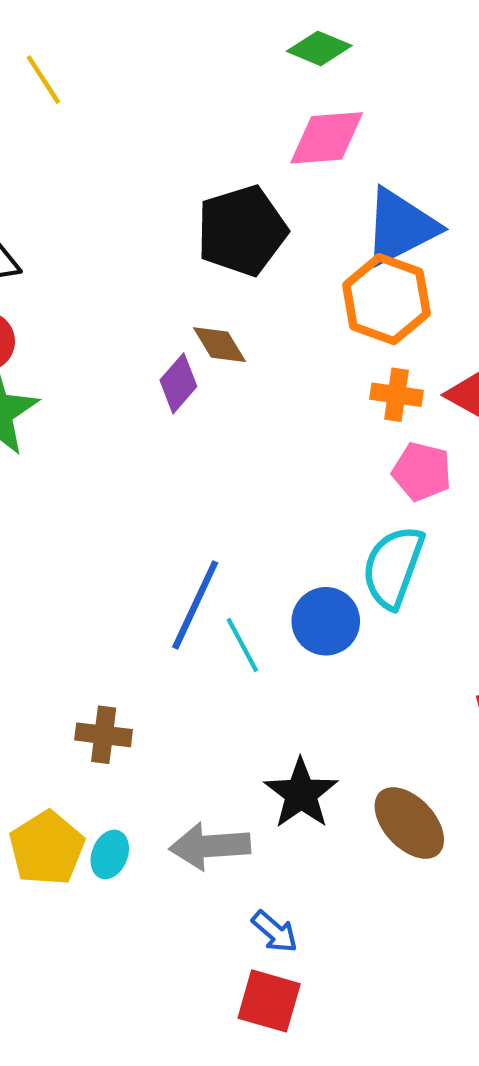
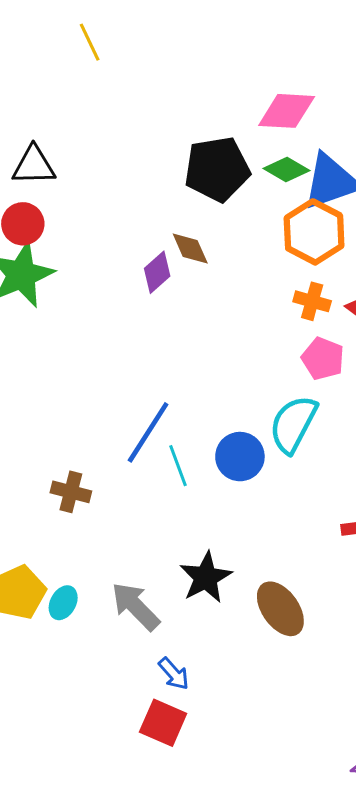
green diamond: (319, 48) -> (286, 169), moved
brown cross: (104, 735) -> (71, 492), moved
gray arrow: (210, 846) -> (136, 606), turned 42

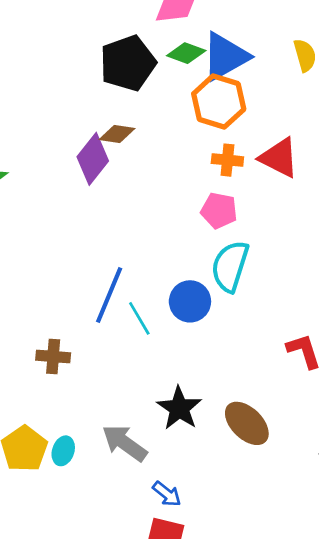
brown diamond: (190, 249) -> (117, 134), turned -48
purple diamond: (157, 272) -> (93, 159), size x1.4
pink pentagon: (323, 359) -> (219, 211), moved

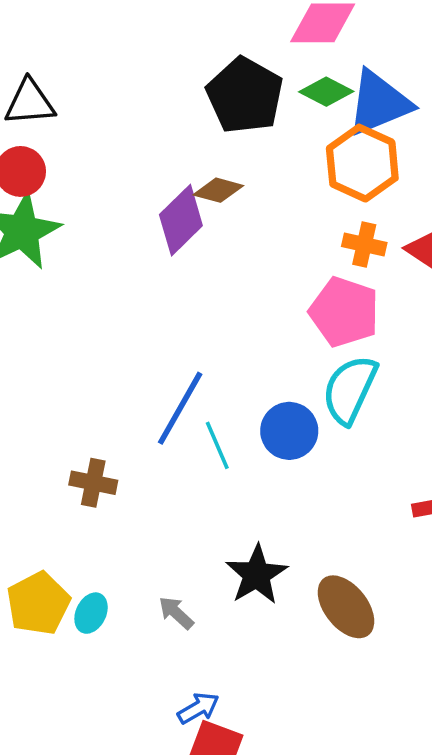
black pentagon: (128, 63) -> (245, 95), turned -30
pink pentagon: (219, 211) -> (344, 312), size x1.4
gray arrow: (125, 443) -> (176, 613), size x0.6
blue arrow: (167, 494) -> (198, 708), moved, turned -76

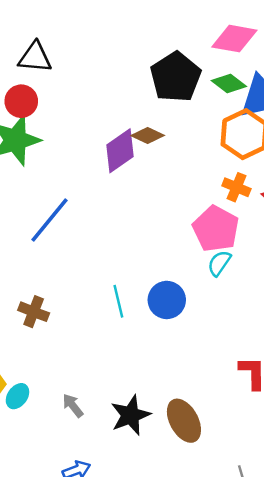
cyan semicircle: (350, 390) -> (219, 263), moved, size x0.6
blue line: (180, 408) -> (50, 220), moved
black star: (257, 575) -> (130, 415), moved

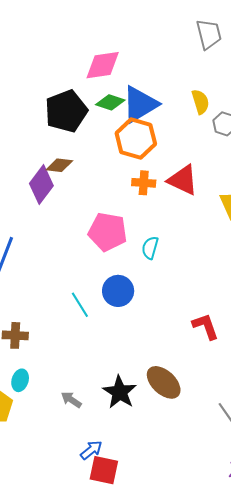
black pentagon: (176, 77) -> (66, 111), turned 30
pink pentagon: (216, 229) -> (108, 232), moved
cyan ellipse: (17, 396) -> (20, 380), moved

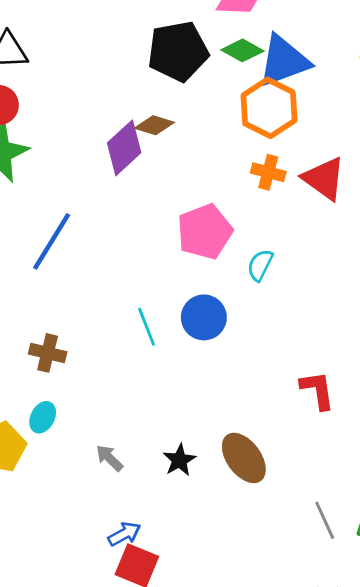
pink pentagon: (108, 232) -> (205, 232), turned 30
black star: (120, 392) -> (179, 460), size x0.7

